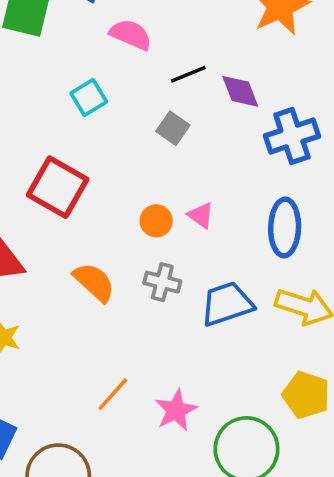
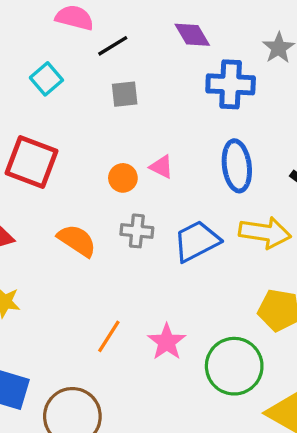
black line: (188, 74) -> (113, 46), moved
purple diamond: (240, 91) -> (192, 35), moved
gray square: (173, 128) -> (125, 94), turned -32
blue cross: (292, 136) -> (231, 84), turned 30

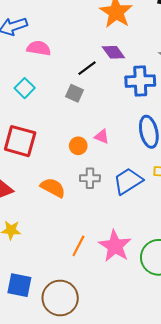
black line: (113, 46) -> (87, 68), moved
gray square: (125, 94) -> (75, 93), turned 36
pink star: (167, 342) -> (115, 246), size x1.4

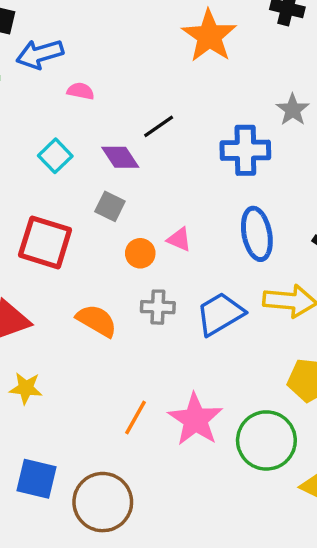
pink semicircle: (39, 48) -> (81, 91), size x0.7
purple diamond: (113, 52) -> (120, 157), moved
gray square: (75, 93) -> (110, 206), moved

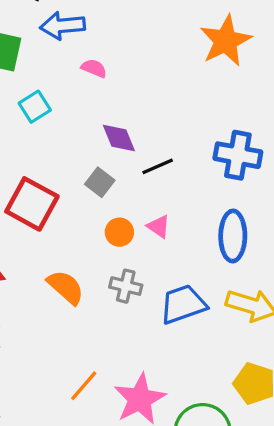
black line: (159, 126) -> (158, 166), moved
cyan square: (55, 156) -> (35, 107), moved

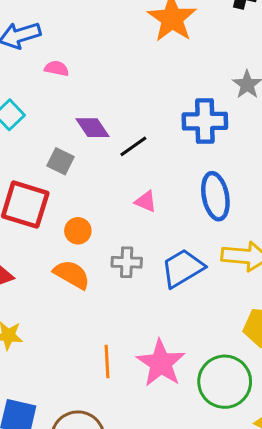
gray square: (100, 182) -> (60, 161), moved
orange circle: (119, 232) -> (78, 231), moved
orange line: (84, 386) -> (107, 361), turned -32

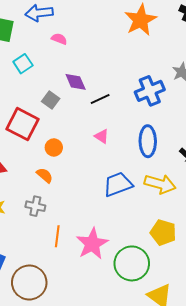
blue cross: (205, 121) -> (150, 91), turned -32
gray cross: (127, 262) -> (35, 206), moved
orange semicircle: (72, 275) -> (45, 175), size x0.7

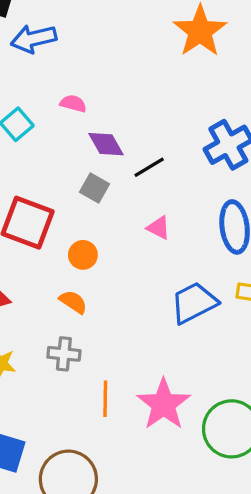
pink semicircle: (59, 39) -> (73, 104), moved
gray square: (51, 100) -> (94, 188), moved

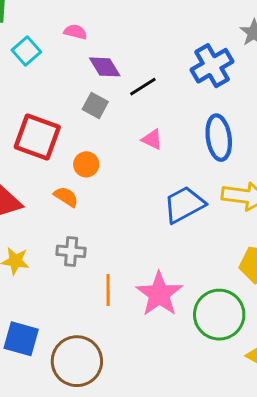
orange semicircle: (73, 302) -> (66, 197), moved

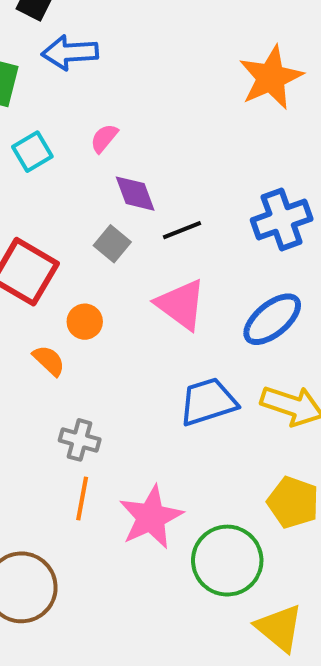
pink semicircle: (75, 32) -> (104, 138), turned -75
blue ellipse: (219, 138) -> (272, 319), turned 48
pink triangle: (152, 139) -> (181, 305), size x1.8
gray cross: (71, 251) -> (80, 440), moved

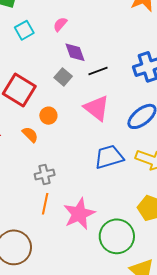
gray cross: (80, 440) -> (45, 175), turned -30

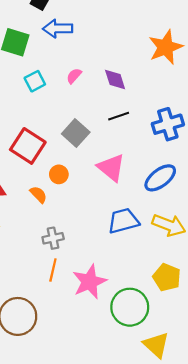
purple diamond: (75, 52) -> (115, 79), moved
black line: (98, 71) -> (119, 116), moved
gray square: (63, 77) -> (76, 133), size x1.4

